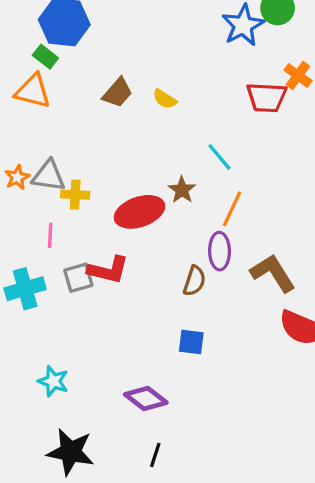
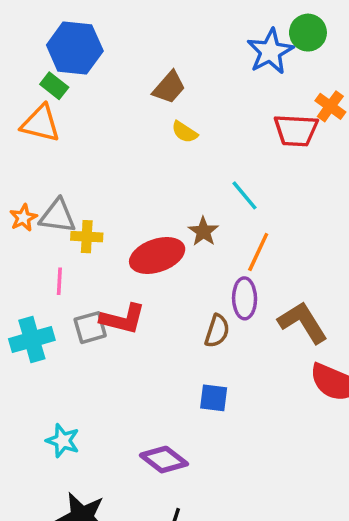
brown trapezoid: (118, 93) -> (169, 87), moved

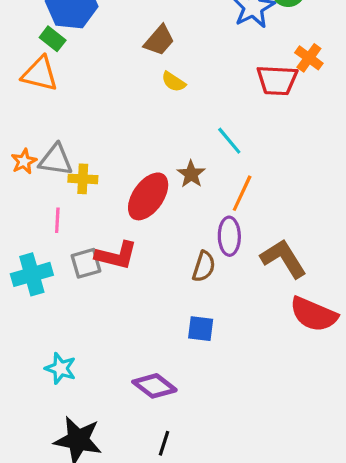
red ellipse: (157, 255) -> (148, 196), turned -36

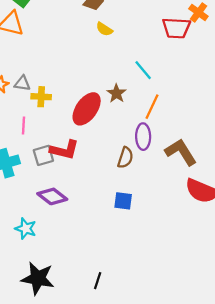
gray triangle: (56, 160) -> (22, 83), size x0.7
purple diamond: (154, 386) -> (52, 196), moved

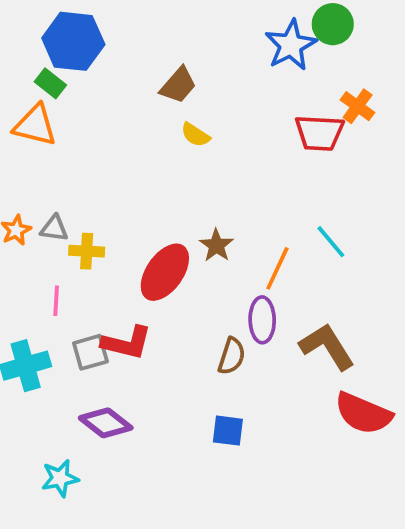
cyan line: (143, 70) -> (331, 242), moved
cyan star: (26, 229) -> (60, 478), turned -30

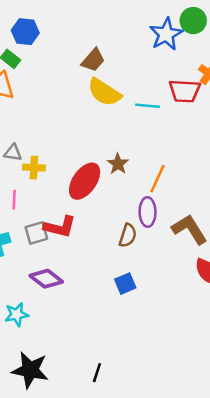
blue hexagon: (73, 41) -> (25, 32), size x0.7
yellow semicircle: (195, 135) -> (104, 92), size x1.8
cyan line: (331, 242) -> (148, 106), moved, turned -45
blue square: (228, 431) -> (125, 284), turned -30

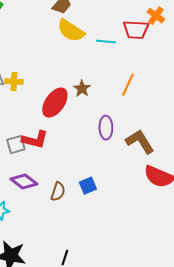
yellow cross: (34, 168) -> (14, 82), moved
orange line: (157, 179) -> (128, 85), moved
brown semicircle: (128, 235) -> (58, 192), moved

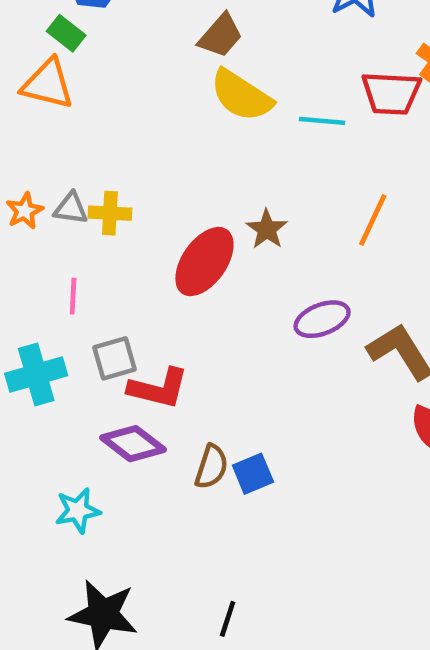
purple ellipse: (106, 128) -> (322, 319), turned 70
red L-shape: (35, 140) -> (158, 388), moved
blue square: (88, 186) -> (253, 474), moved

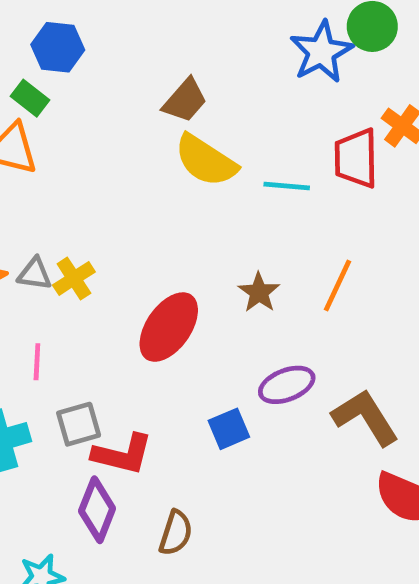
red trapezoid: (391, 93) -> (356, 158), turned 86
yellow cross: (110, 213) -> (74, 278), turned -36
brown star: (267, 229) -> (259, 292), moved
purple diamond: (133, 444) -> (97, 510), turned 74
blue square: (253, 474) -> (229, 429), moved

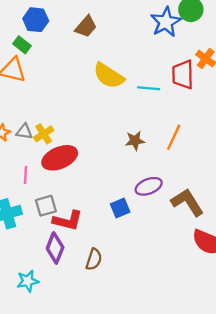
brown trapezoid: (185, 100) -> (86, 27), moved
brown star: (259, 292) -> (135, 141), turned 30
red ellipse: (169, 327) -> (60, 158), moved, turned 32

